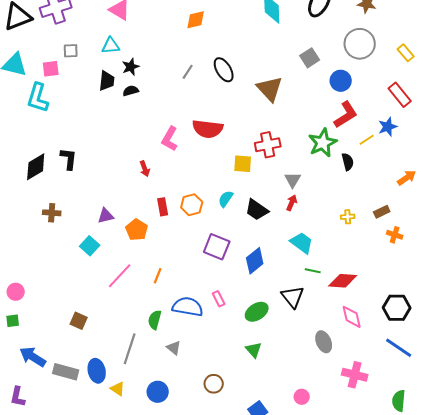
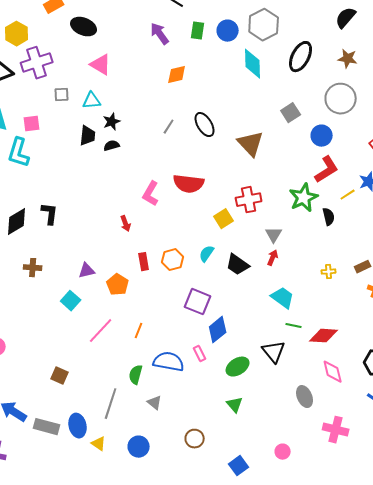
gray square: (71, 51) -> (62, 95), moved
yellow square: (243, 164) -> (224, 219), turned -36
blue diamond: (255, 261) -> (218, 330), moved

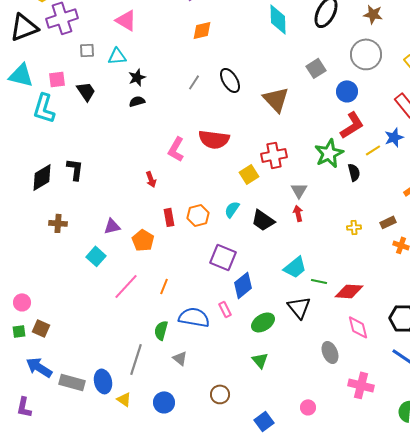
black trapezoid: (88, 136) -> (86, 91), moved, turned -40
red arrow: (273, 258) -> (298, 213), turned -35
cyan trapezoid: (283, 298) -> (295, 267), moved, turned 105
brown square: (60, 376) -> (41, 328), moved

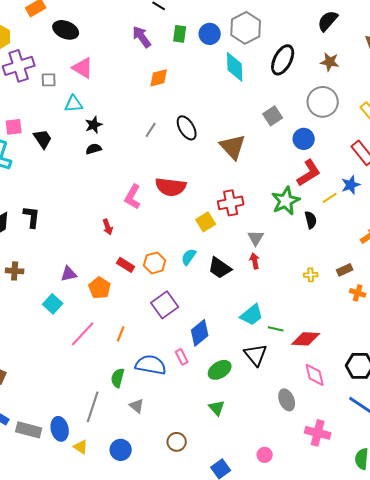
gray square: (87, 50) -> (49, 80), moved
red rectangle: (169, 217) -> (126, 265), turned -48
purple square: (223, 257) -> (165, 305), moved, turned 32

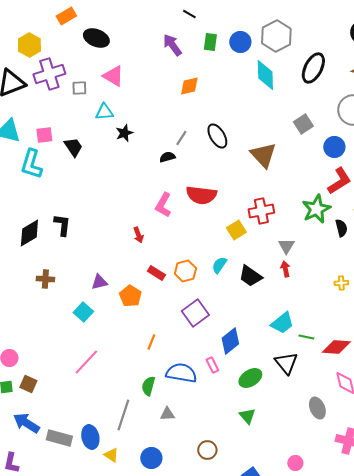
black semicircle: (94, 149) -> (167, 157), moved
pink line: (83, 334) -> (86, 362), moved
gray triangle: (137, 406) -> (167, 414), turned -42

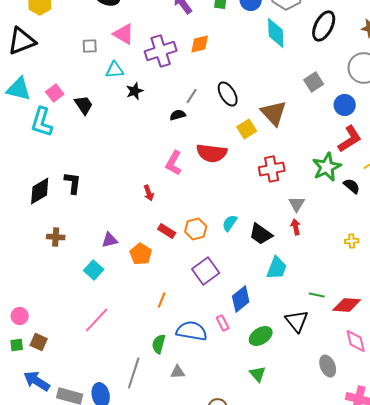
purple cross: (49, 74) -> (161, 51), moved
pink square: (44, 135) -> (55, 93), turned -30
black semicircle: (341, 228) -> (352, 186), turned -36
yellow square: (236, 230) -> (247, 129), moved
cyan trapezoid: (282, 323) -> (277, 268), moved, turned -30

